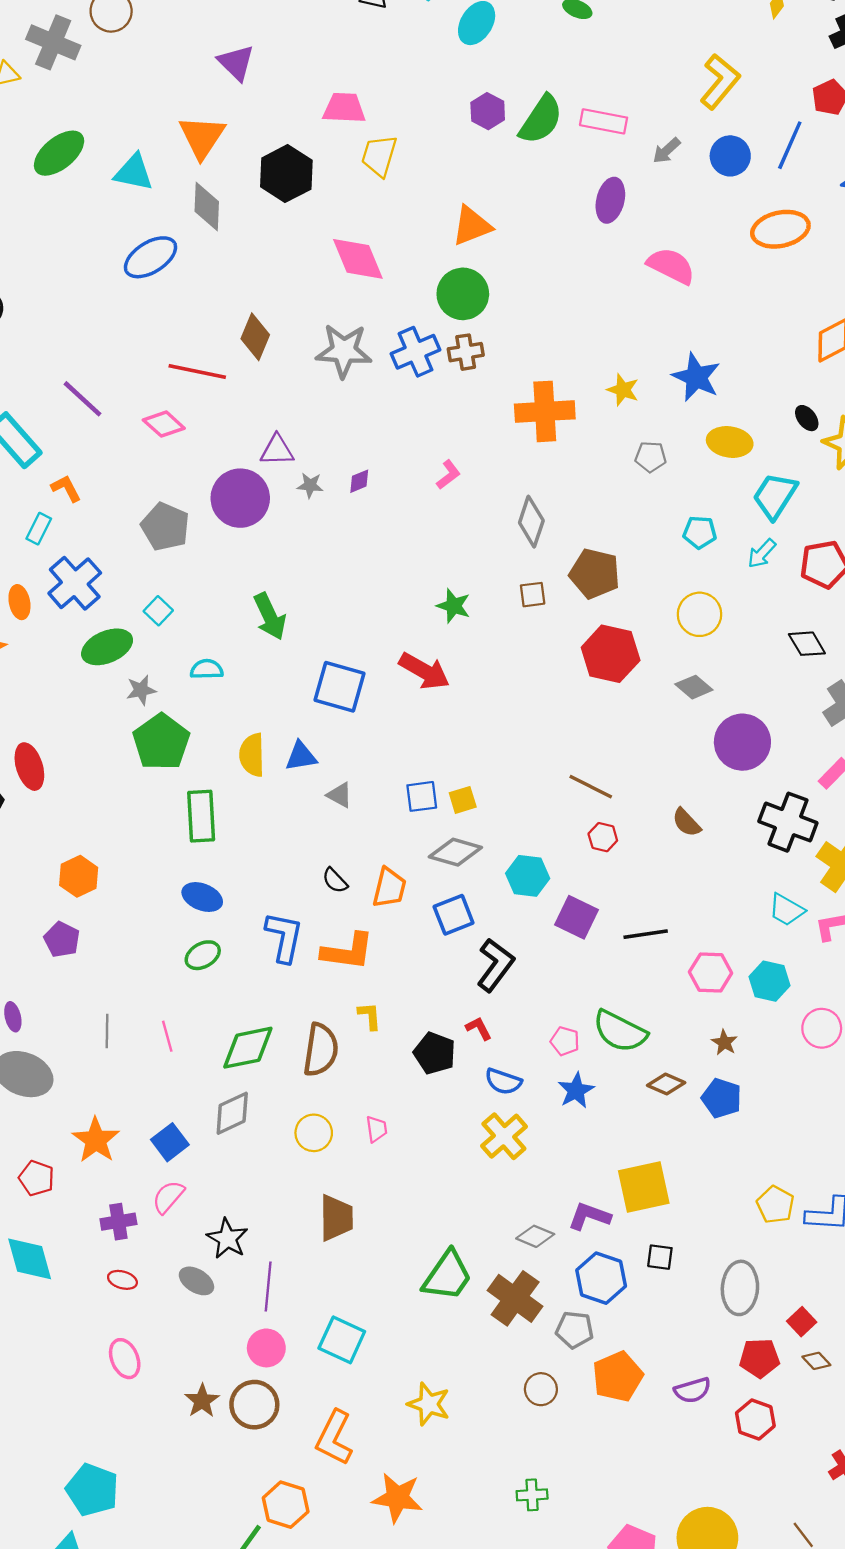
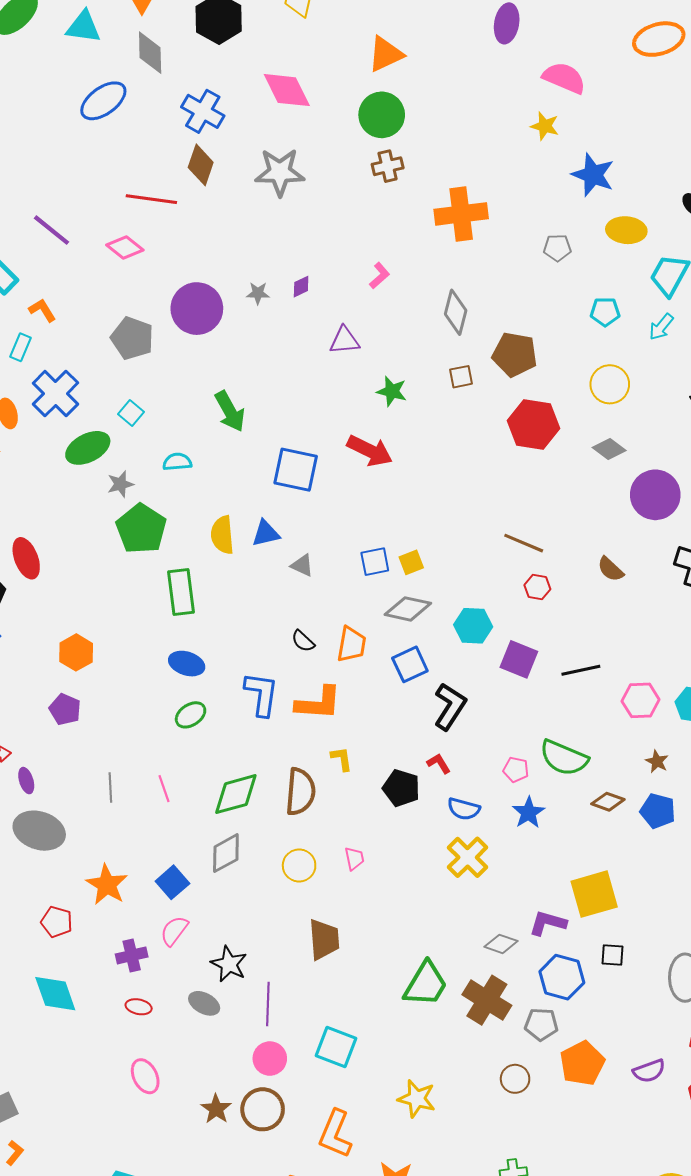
blue cross: (416, 352) -> (203, 111), moved, turned -33
yellow star: (623, 390) -> (545, 126), moved
purple triangle: (277, 450) -> (344, 341), moved

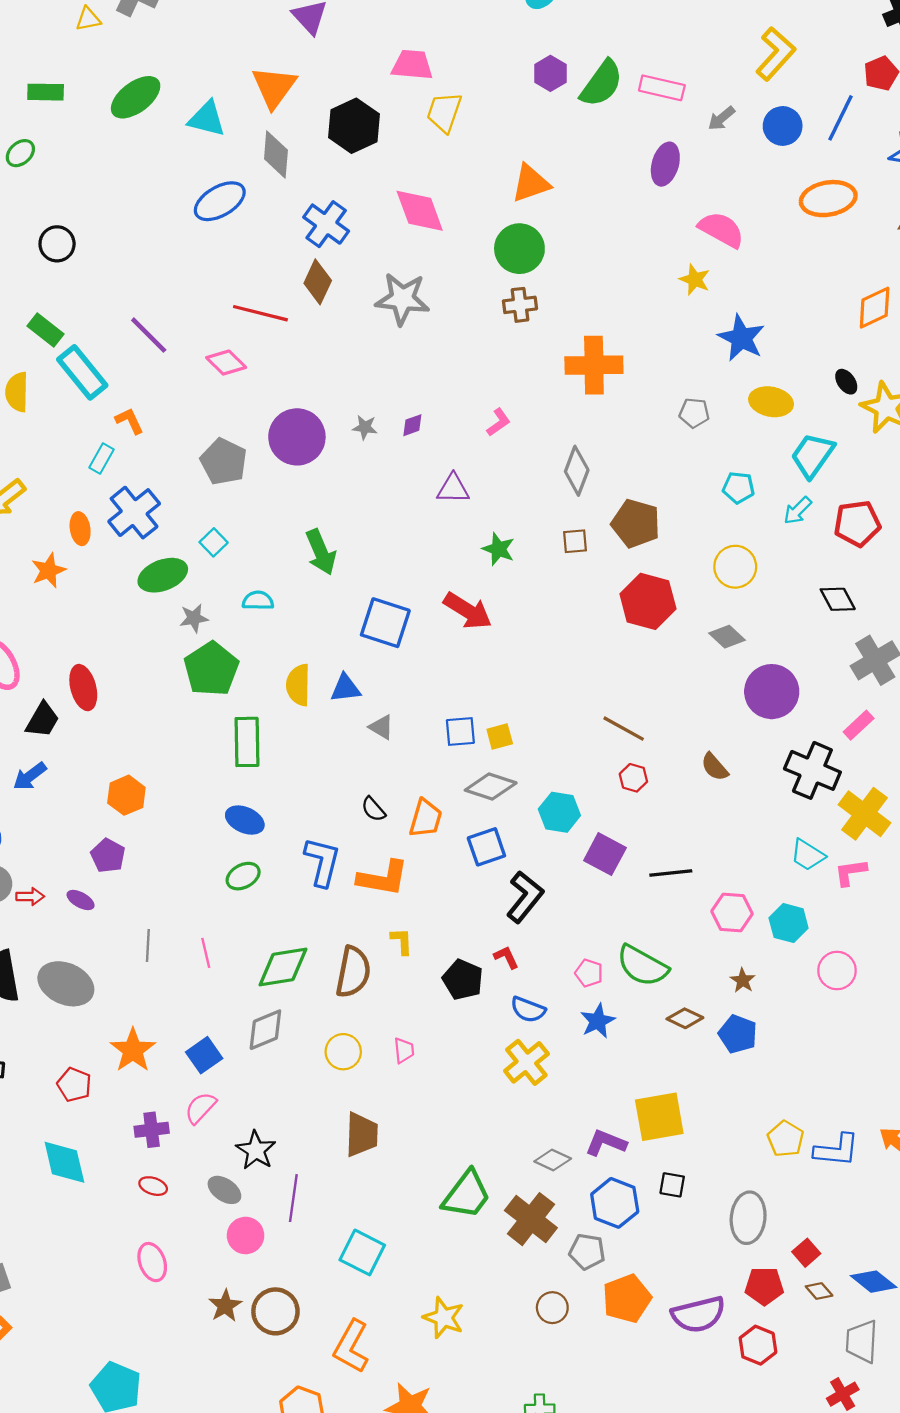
purple ellipse: (26, 781) -> (81, 900), moved, turned -50
pink circle: (270, 1059) -> (246, 1235), moved
purple semicircle: (649, 1071) -> (698, 1315), size x1.5

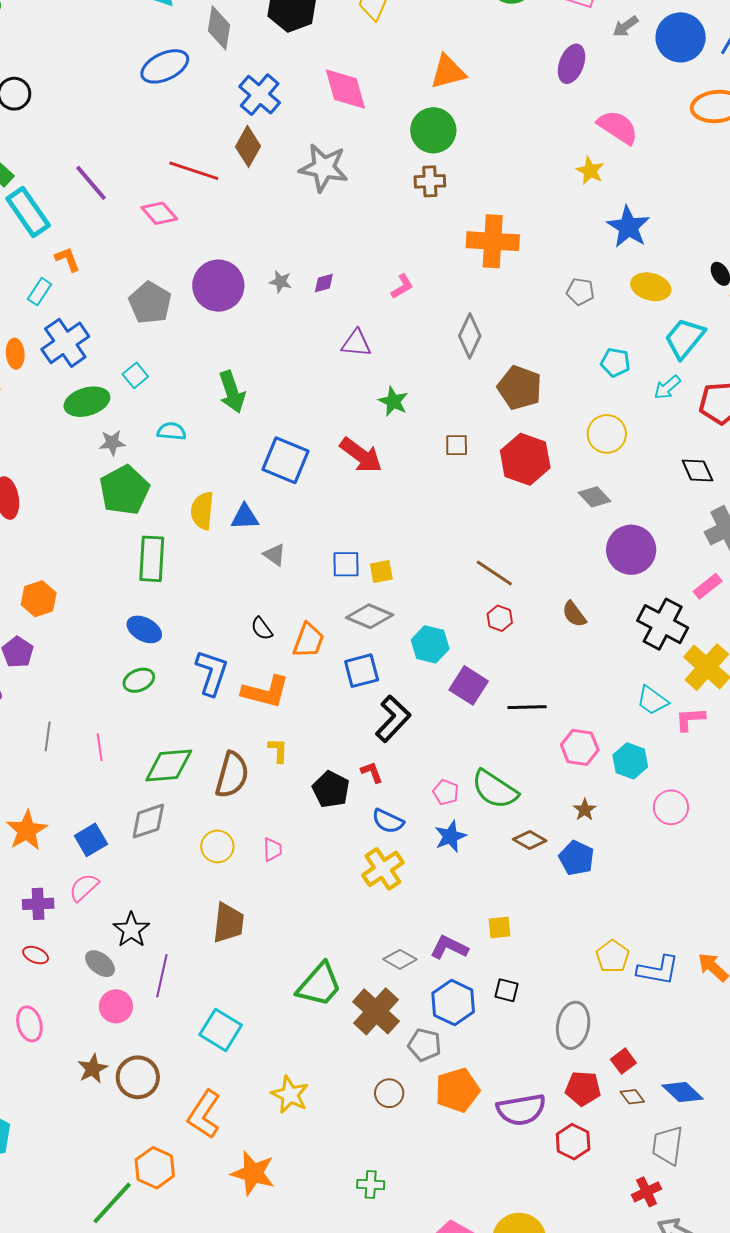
blue circle: (783, 126) -> (681, 37), size x1.4
brown square: (575, 541) -> (457, 445), moved
yellow square: (659, 1117) -> (500, 928), size x0.5

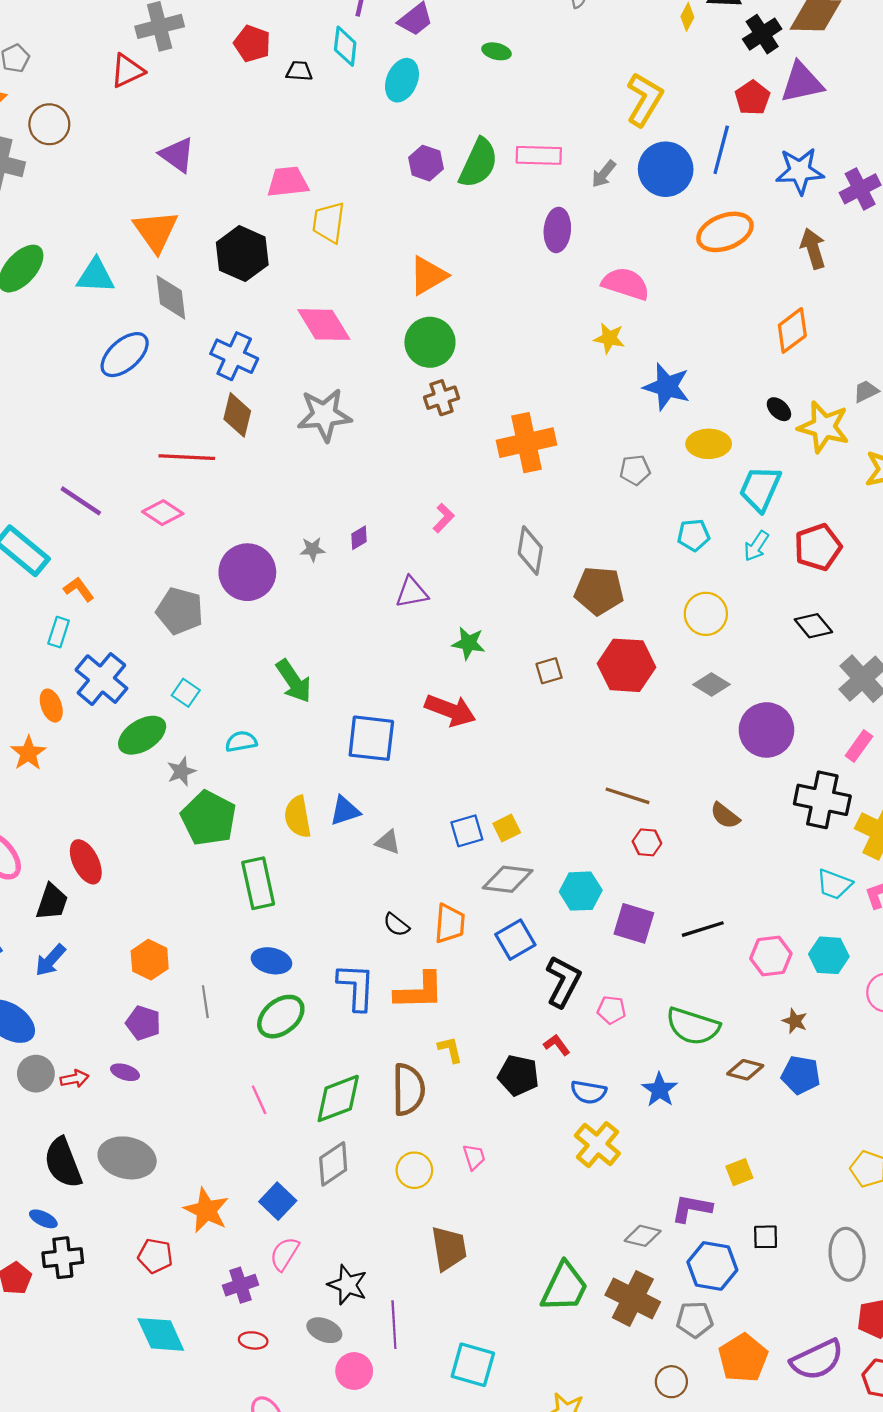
green ellipse: (139, 680) -> (281, 1017), size x1.4
gray line: (48, 736) -> (205, 1002), moved
pink pentagon: (446, 792) -> (611, 1010), moved

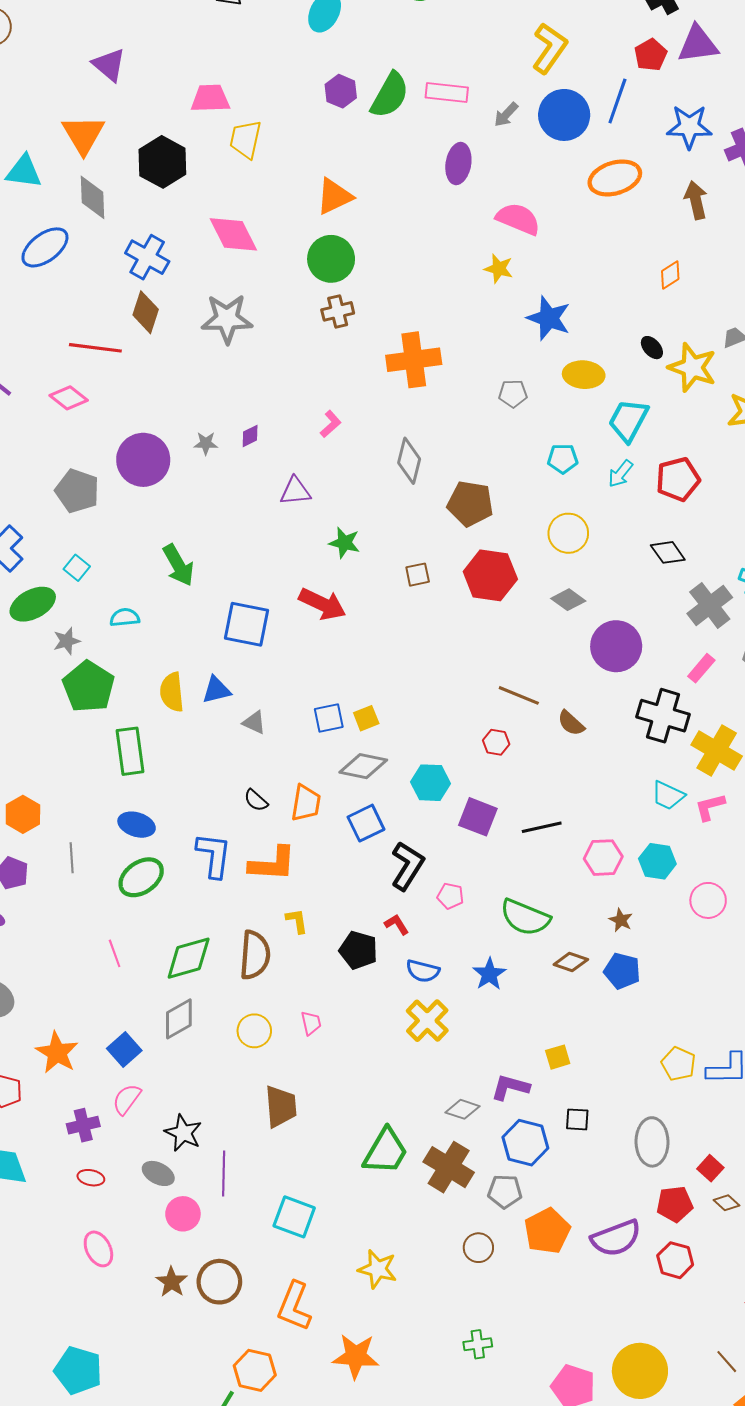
orange diamond: (792, 330) -> (670, 275), size x0.7
brown line: (628, 796) -> (519, 695), moved

